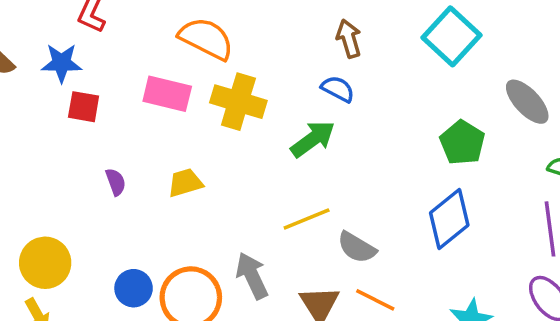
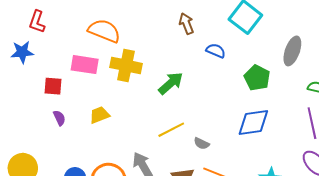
blue semicircle: (338, 89) -> (216, 51), moved
gray ellipse: (527, 102) -> (292, 51), turned 68
red square: (84, 107) -> (53, 86), moved
blue diamond: (449, 219) -> (253, 122), turned 36
gray semicircle: (357, 247) -> (201, 144), size x0.7

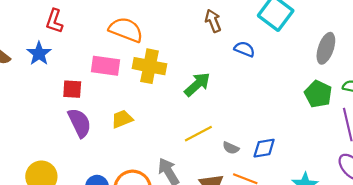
blue star: (22, 52) -> (39, 54), turned -30
green pentagon: (257, 78) -> (318, 94), moved
purple semicircle: (59, 118) -> (80, 123), size x1.8
blue diamond: (253, 122) -> (264, 148), moved, size x0.7

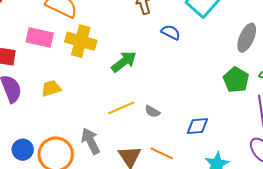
gray semicircle: (231, 148) -> (152, 111), moved
blue diamond: (264, 148) -> (197, 126), moved

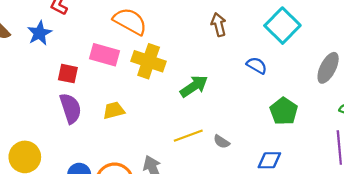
blue semicircle: (171, 32) -> (257, 65), moved
green pentagon: (236, 80) -> (284, 111), moved

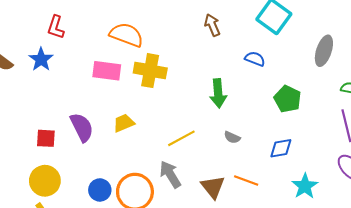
red square: (68, 74) -> (46, 138), moved
green arrow: (194, 86) -> (218, 93), moved, turned 128
yellow line: (188, 136) -> (181, 138), moved

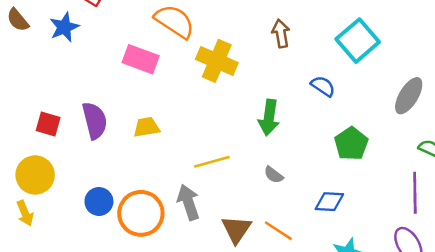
yellow cross: (150, 71) -> (217, 61), moved

